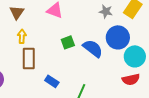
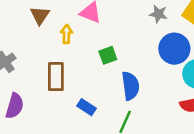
yellow arrow: (22, 36) -> (67, 34), moved
blue semicircle: (93, 48) -> (130, 86), moved, turned 45

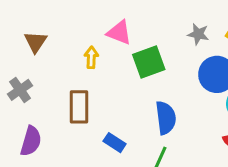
brown triangle: (40, 15) -> (36, 42), moved
green square: (108, 55) -> (149, 62), moved, size x1.5

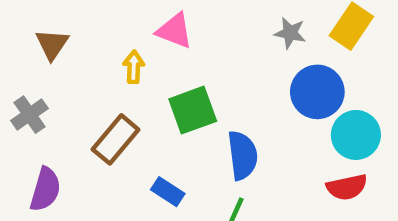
green square: (149, 62) -> (193, 110), moved
brown rectangle: (79, 107) -> (116, 139), turned 40

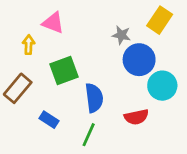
gray star: (290, 33) -> (121, 35), moved
red semicircle: (347, 187) -> (136, 117), moved

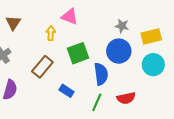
yellow rectangle: (160, 20) -> (151, 36), moved, turned 42
blue circle: (139, 60) -> (119, 51), moved
red semicircle: (136, 117) -> (126, 98), moved

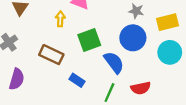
brown rectangle: (42, 67) -> (51, 55), turned 75
blue semicircle: (101, 74) -> (114, 62), turned -30

